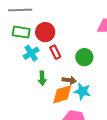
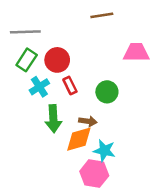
green rectangle: (21, 32) -> (27, 60), turned -66
green arrow: (42, 78) -> (53, 119), size x1.5
cyan star: (82, 91) -> (104, 151), moved

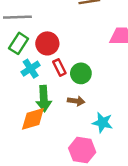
green circle: (107, 92) -> (81, 73), moved
orange diamond: (79, 139) -> (33, 119), moved
cyan star: (104, 151) -> (102, 123), moved

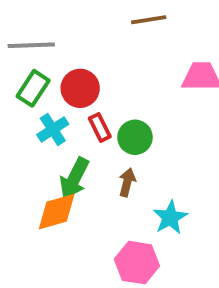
green arrow: (44, 99) -> (74, 178), turned 30
brown arrow: (76, 101) -> (127, 182), turned -84
cyan star: (102, 123) -> (170, 218), turned 30

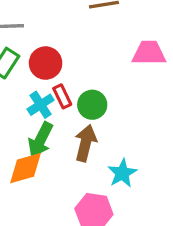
cyan cross: (53, 129) -> (41, 105), moved
brown arrow: (127, 182) -> (86, 143), size x1.5

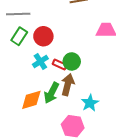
red rectangle: (62, 96) -> (60, 65), moved, turned -40
green arrow: (41, 140) -> (51, 93), moved

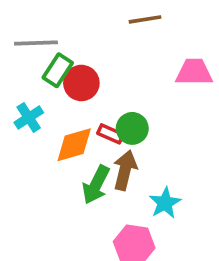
green rectangle: (19, 36) -> (58, 70), moved
cyan cross: (40, 61) -> (29, 118), moved
orange diamond: (31, 100) -> (74, 145), moved

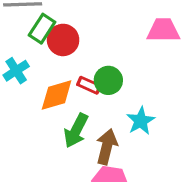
brown arrow: (125, 170) -> (107, 147), moved
cyan star: (165, 203) -> (141, 121), moved

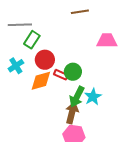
red circle: (63, 40) -> (45, 60), moved
green arrow: (76, 131) -> (77, 97), moved

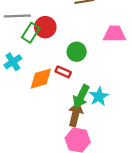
red circle: (45, 60) -> (45, 27), moved
green circle: (73, 72) -> (77, 52), moved

